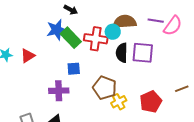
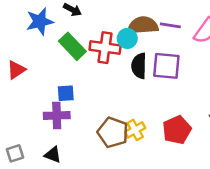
purple line: (156, 21) -> (170, 25), moved
blue star: (57, 30) -> (40, 21), moved
blue square: (74, 69) -> (66, 93), moved
brown pentagon: (105, 88) -> (113, 132), moved

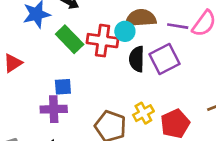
purple line: (170, 25) -> (178, 26), moved
purple square: (166, 66) -> (165, 59), turned -32
yellow cross: (135, 130) -> (143, 113), moved

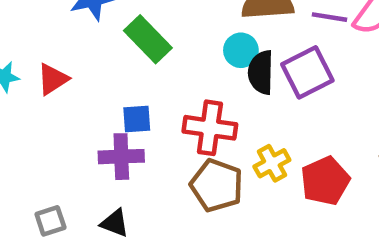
cyan circle: (125, 31) -> (241, 50), moved
red cross: (103, 41) -> (210, 128), moved

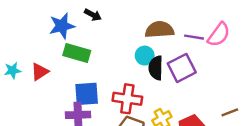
green rectangle: (148, 39) -> (77, 53), moved, turned -30
blue square: (137, 119) -> (87, 94), size x1.5

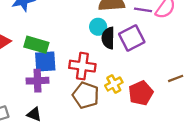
green rectangle: (77, 53) -> (36, 45), moved

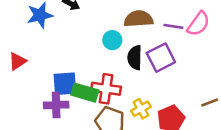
cyan circle: (98, 27) -> (112, 40), moved
green rectangle: (36, 45) -> (85, 93), moved

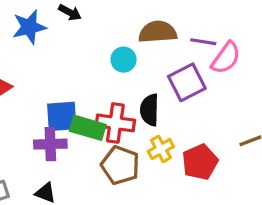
pink semicircle: (198, 24) -> (226, 58), moved
black semicircle: (135, 58) -> (150, 110), moved

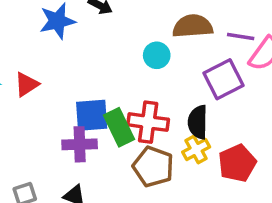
black semicircle: (150, 110) -> (198, 122), moved
green rectangle: (88, 128) -> (119, 127), turned 48

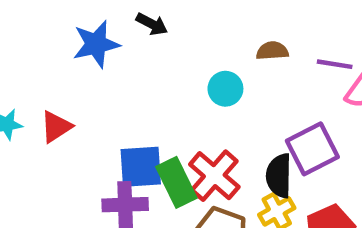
brown semicircle: (193, 26) -> (272, 51), size x0.6
purple square: (223, 79) -> (312, 149), moved
red cross: (148, 122) -> (214, 176), turned 33

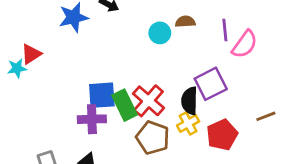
purple line: (335, 64) -> (225, 30), turned 75
cyan circle: (225, 89) -> (160, 33), moved
red triangle: (56, 127) -> (31, 54), moved

